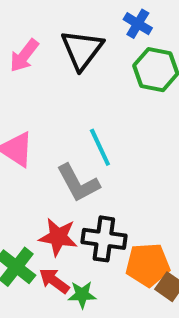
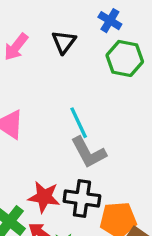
black triangle: (82, 50) -> (64, 42), size x0.7
gray L-shape: (78, 183) -> (89, 152), moved

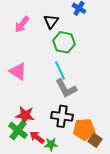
green hexagon: (125, 58) -> (64, 42), moved
red star: (44, 197) -> (25, 115), moved

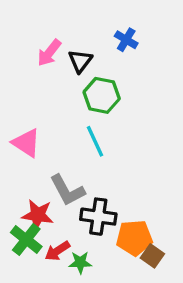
pink arrow: (22, 24) -> (49, 53), moved
gray L-shape: (66, 88) -> (67, 190), moved
red arrow: (37, 137) -> (57, 251), turned -70

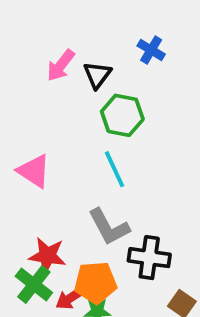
gray L-shape: (67, 190) -> (109, 227), moved
black cross: (98, 217) -> (149, 258), moved
orange pentagon: (134, 238) -> (95, 283), moved

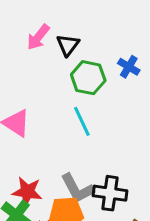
blue cross: (151, 50) -> (129, 67), moved
gray L-shape: (109, 227) -> (77, 189), moved

